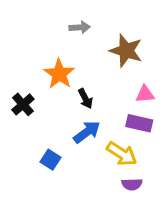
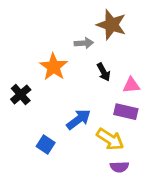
gray arrow: (80, 27) -> (84, 43), moved
brown star: (126, 51) -> (111, 25), moved
black arrow: (85, 99) -> (104, 72), moved

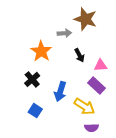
black cross: (21, 94) -> (32, 79), moved
purple rectangle: (126, 112) -> (97, 85), turned 30
blue arrow: (79, 119) -> (60, 92), turned 144

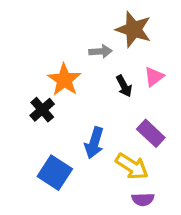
pink triangle: (101, 65) -> (154, 77), moved, turned -32
black cross: (32, 79) -> (42, 110), moved
blue square: (35, 111) -> (55, 173), size x1.5

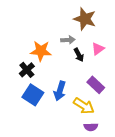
gray arrow: (100, 51) -> (68, 40), moved
orange star: (64, 80) -> (41, 51), turned -30
blue square: (55, 173) -> (33, 95), moved

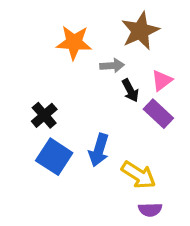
brown star: (85, 19) -> (140, 31), turned 30
orange star: (41, 51) -> (74, 42), moved
purple rectangle: (96, 85) -> (158, 114), moved

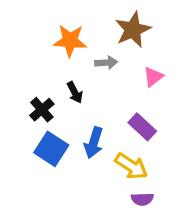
black arrow: (130, 90) -> (75, 92), moved
purple rectangle: (158, 114) -> (142, 127), moved

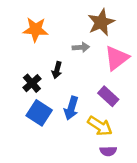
orange star: (70, 41) -> (35, 29), moved
pink triangle: (153, 77) -> (117, 58), size x1.6
black arrow: (75, 92) -> (57, 70), turned 42

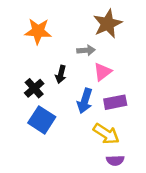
pink triangle: (117, 58) -> (103, 72), moved, size x0.7
purple rectangle: (108, 96) -> (115, 102), turned -54
blue arrow: (71, 108) -> (85, 101), moved

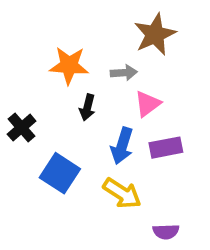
orange star: (38, 31) -> (69, 65), moved
black cross: (34, 88) -> (22, 128), moved
yellow arrow: (106, 134) -> (122, 193), moved

